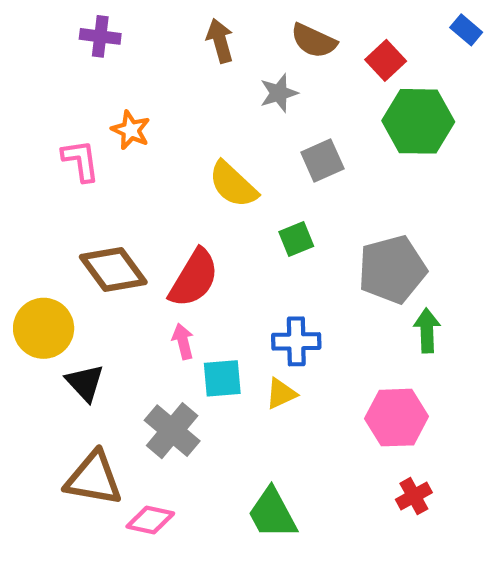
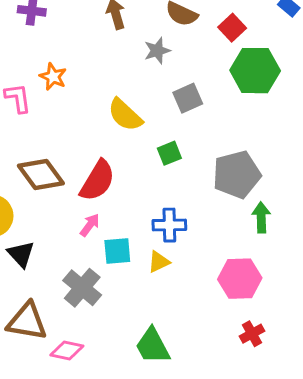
pink arrow: (183, 341) -> (90, 225), turned 50

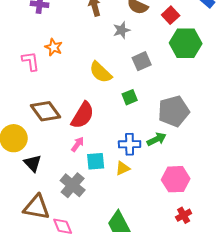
green arrow: (261, 217) -> (157, 139), moved, turned 66
pink diamond: (67, 351) -> (63, 226), turned 55

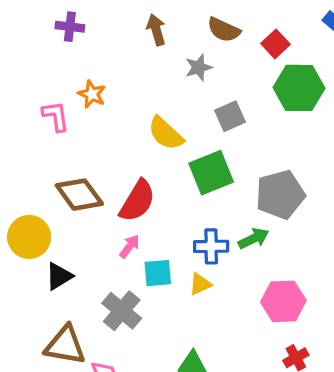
green square: (130, 97) -> (211, 173), size x1.8
black triangle: (33, 163) -> (59, 276), turned 42

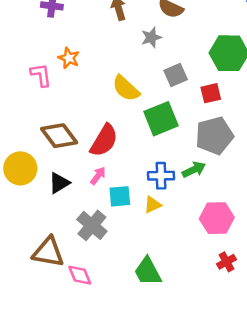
red square: (275, 44) -> (211, 93), moved, turned 30
black triangle: (59, 276) -> (59, 183), moved

